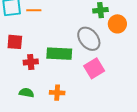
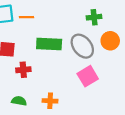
orange circle: (117, 24) -> (110, 41), moved
green rectangle: (59, 54) -> (49, 44), moved

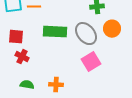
red cross: (23, 70) -> (22, 57), moved, turned 32

